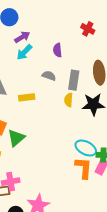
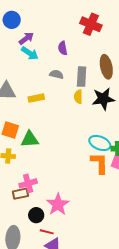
red cross: (88, 29) -> (91, 24), size x1.5
cyan arrow: (24, 52) -> (30, 53), turned -96
green triangle: (16, 138) -> (30, 139), turned 42

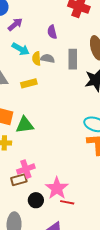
cyan arrow: (30, 53) -> (21, 49), moved
yellow semicircle: (78, 97) -> (37, 59), moved
red line: (47, 232) -> (67, 202), moved

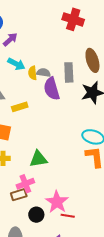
purple semicircle: (52, 32) -> (52, 89), moved, size x1.6
yellow rectangle: (29, 83) -> (20, 107), moved
green triangle: (25, 125) -> (38, 159), moved

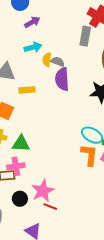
cyan arrow: (16, 64) -> (33, 47), turned -54
gray rectangle: (69, 72) -> (85, 36), moved
green triangle: (38, 159) -> (21, 144), moved

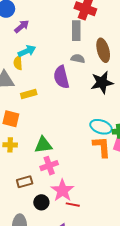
yellow semicircle: (47, 60) -> (18, 63), moved
gray semicircle: (58, 62) -> (78, 59), moved
green triangle: (21, 144) -> (43, 145), moved
pink cross: (16, 166) -> (49, 166), moved

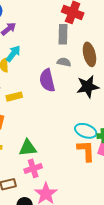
cyan arrow: (27, 51) -> (13, 54), turned -30

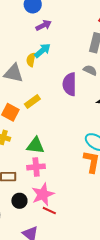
yellow rectangle: (14, 97) -> (32, 102), moved, turned -35

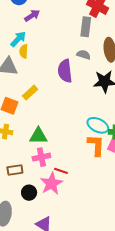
cyan arrow: (43, 51) -> (18, 39), moved
red line: (49, 211) -> (61, 171), moved

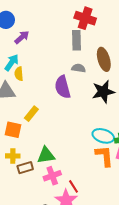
brown rectangle: (15, 170) -> (25, 168), moved
red line: (61, 171) -> (74, 186), turned 48

